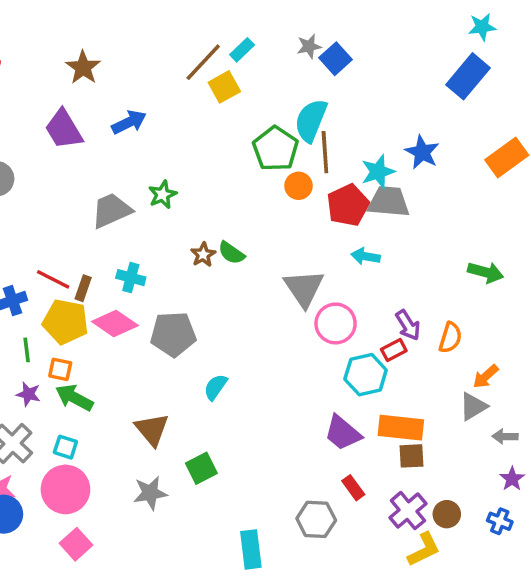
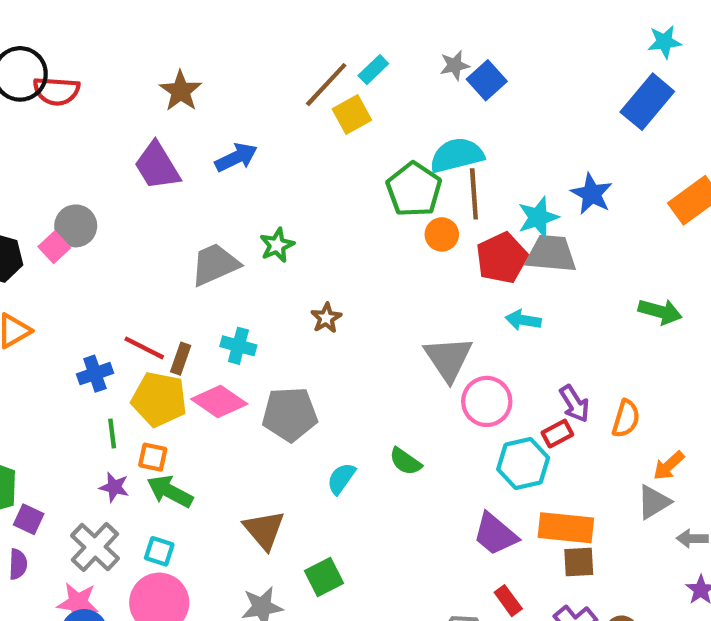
cyan semicircle: (311, 120) -> (457, 155), turned 54
green semicircle: (231, 253) -> (405, 461), moved
green arrow: (486, 272) -> (660, 312), moved

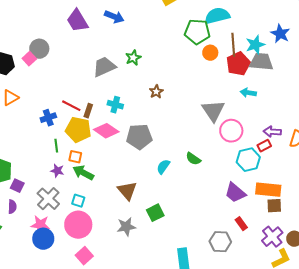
blue arrow: (236, 157) -> (114, 17), turned 48
green pentagon: (414, 190) -> (197, 32), turned -30
brown line: (474, 194) -> (233, 45), moved
purple arrow: (575, 404) -> (272, 132), turned 126

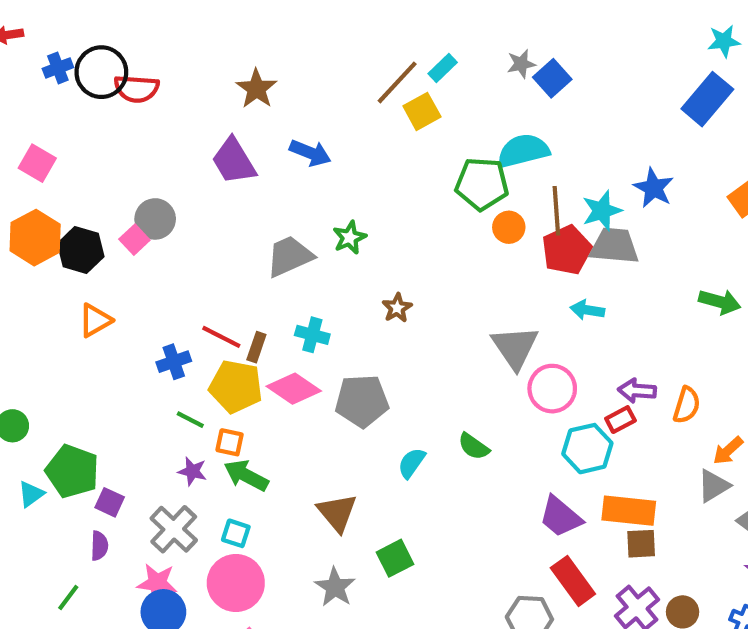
green line: (56, 146) -> (190, 420), turned -56
red rectangle: (241, 224) -> (573, 581), size x1.6
gray star: (126, 227) -> (335, 587), turned -30

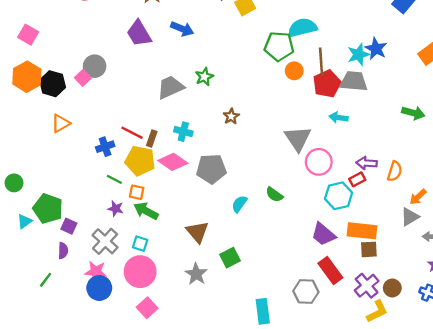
cyan star: (602, 211) -> (358, 54), moved

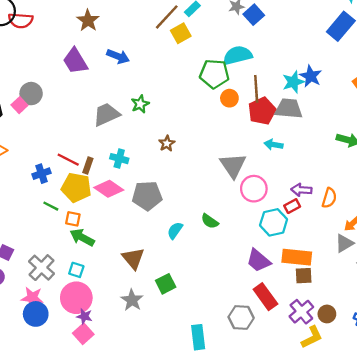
purple star: (116, 209) -> (84, 316), moved

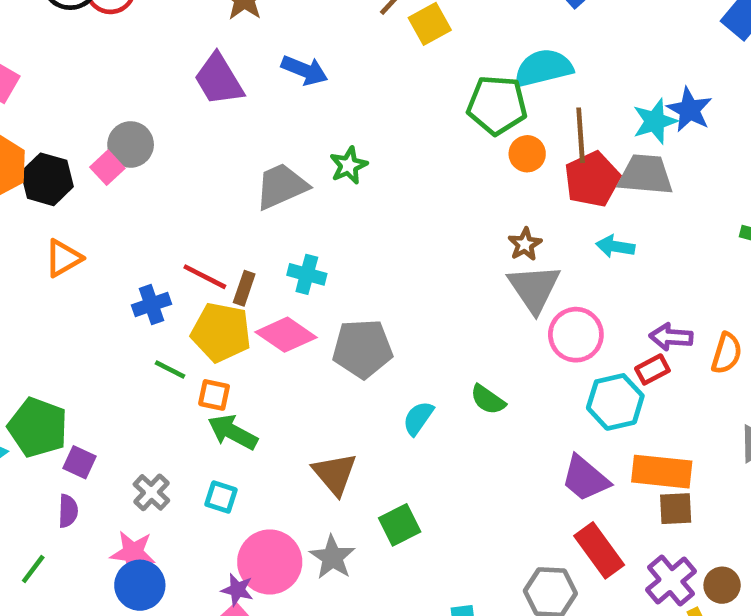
brown star: (167, 143) -> (525, 244), moved
gray cross: (42, 268) -> (151, 492), size x0.7
pink circle: (76, 298) -> (270, 562), moved

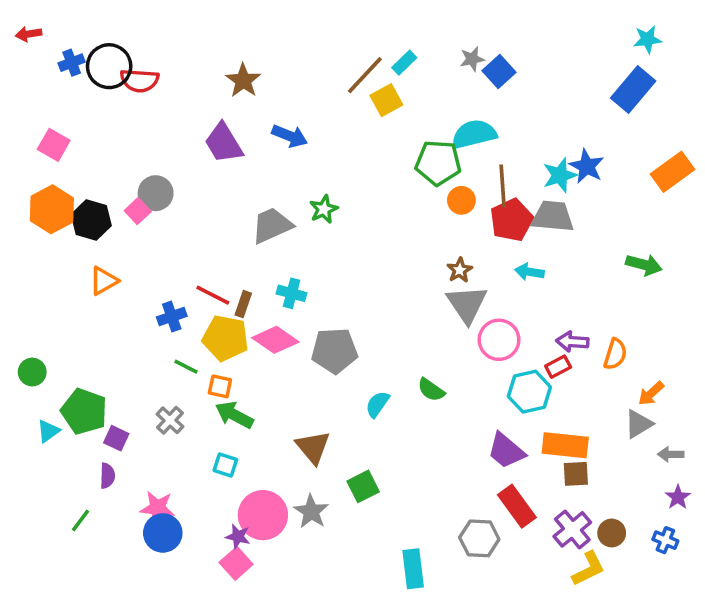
gray cross: (151, 492) -> (170, 420), moved

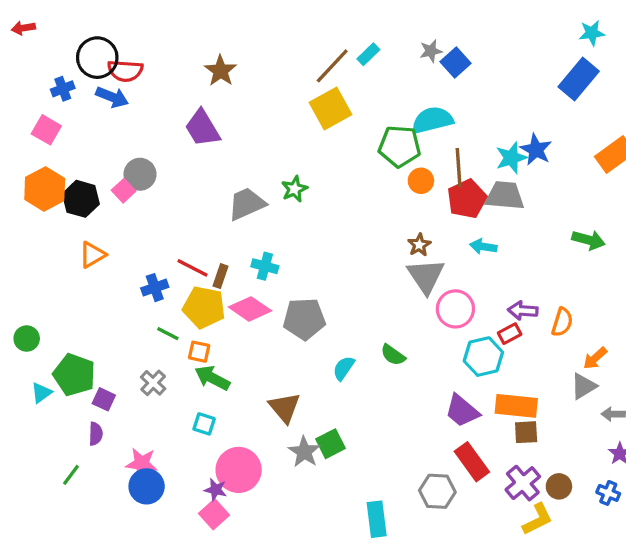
blue cross: (72, 63) -> (63, 89), moved
yellow square: (386, 100) -> (331, 109), moved, size x1.4
blue arrow: (290, 136) -> (112, 97), moved
gray star: (311, 512) -> (304, 452), moved

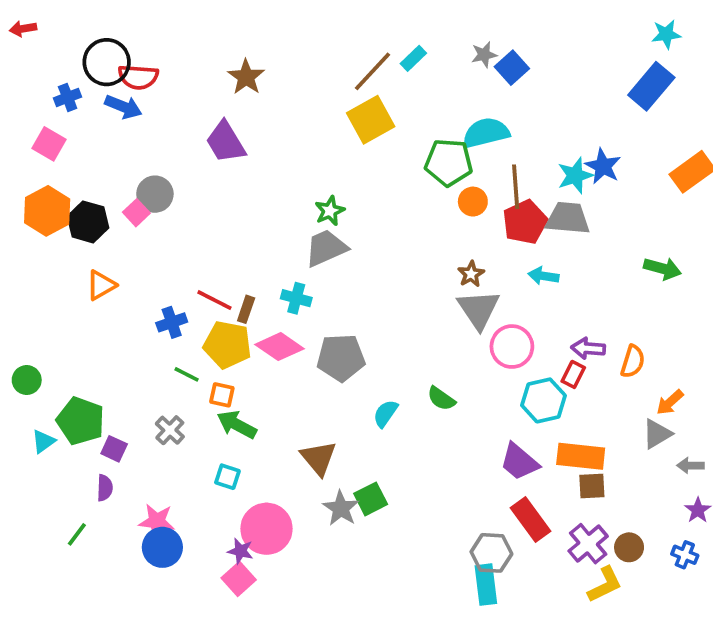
gray trapezoid: (247, 204) -> (326, 248), moved
red rectangle: (510, 334) -> (573, 374), turned -35
cyan rectangle: (377, 519) -> (486, 585), moved

